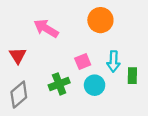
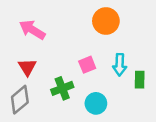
pink arrow: (46, 28) -> (32, 30), moved
red triangle: (18, 56) -> (27, 67), moved
cyan circle: (95, 85) -> (96, 103), moved

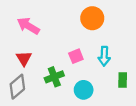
green rectangle: (140, 80) -> (123, 80), moved

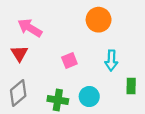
pink square: (76, 56) -> (69, 60), moved
red triangle: (24, 58) -> (19, 53), moved
green cross: (54, 77) -> (58, 100), moved, turned 30

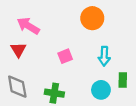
gray diamond: (18, 93) -> (17, 87), turned -60
cyan circle: (89, 97) -> (101, 90), moved

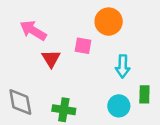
red triangle: (18, 50) -> (51, 59), moved
pink square: (65, 56) -> (83, 46), moved, turned 32

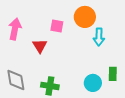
pink arrow: (33, 30) -> (15, 29), moved, turned 70
pink square: (83, 46) -> (57, 26), moved
cyan arrow: (123, 66) -> (99, 37), moved

